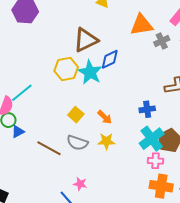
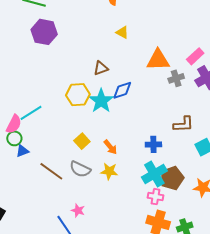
brown triangle: (86, 40) -> (101, 68), size x0.6

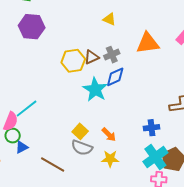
gray cross: (176, 78) -> (112, 55), moved
yellow hexagon: (78, 95) -> (73, 61), moved
gray semicircle: (80, 169) -> (82, 148), moved

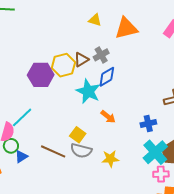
purple hexagon: (32, 27) -> (41, 75), moved
orange triangle: (148, 43) -> (126, 28), moved
orange arrow: (109, 135) -> (108, 117), moved
brown line: (53, 165) -> (53, 151), moved

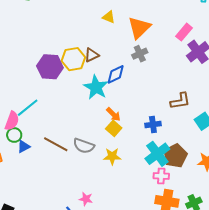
orange triangle: (126, 28) -> (139, 28), turned -35
gray cross: (101, 55) -> (140, 54), moved
yellow square: (78, 135) -> (114, 128), moved

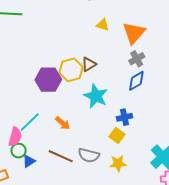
blue diamond: (116, 74) -> (136, 81), moved
orange arrow: (113, 114) -> (63, 123), moved
blue cross: (153, 124) -> (125, 117), moved

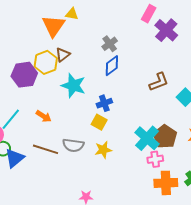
orange triangle: (134, 33) -> (53, 26), moved
blue triangle: (29, 161) -> (14, 158), size x1.5

